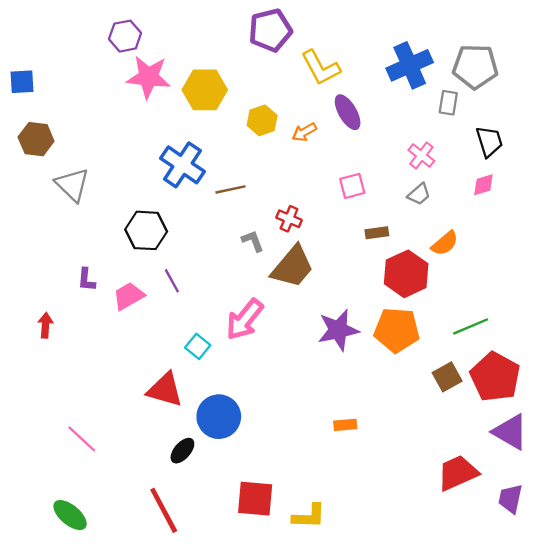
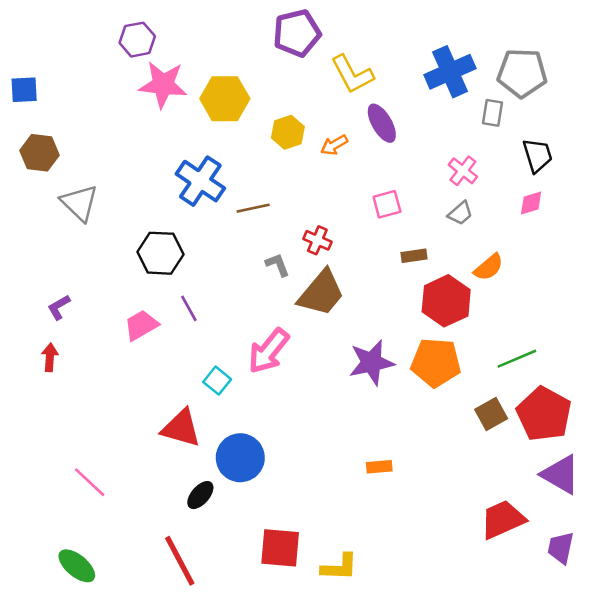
purple L-shape: (86, 280) -> (59, 307), moved, turned 55

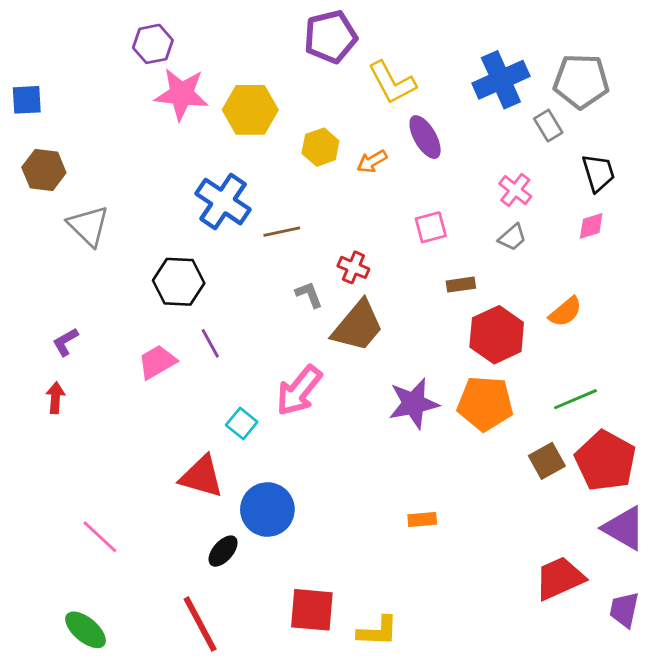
gray rectangle: (492, 113) -> (548, 126), turned -40
orange semicircle: (489, 267) -> (565, 312), moved

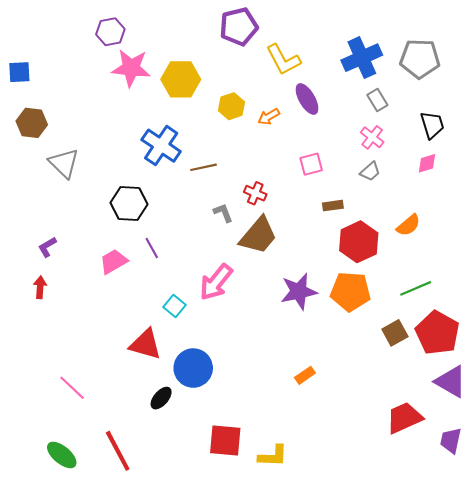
gray rectangle: (548, 126) -> (377, 100), moved
orange rectangle: (422, 520) -> (305, 375), turned -30
red line: (200, 624) -> (118, 451), moved

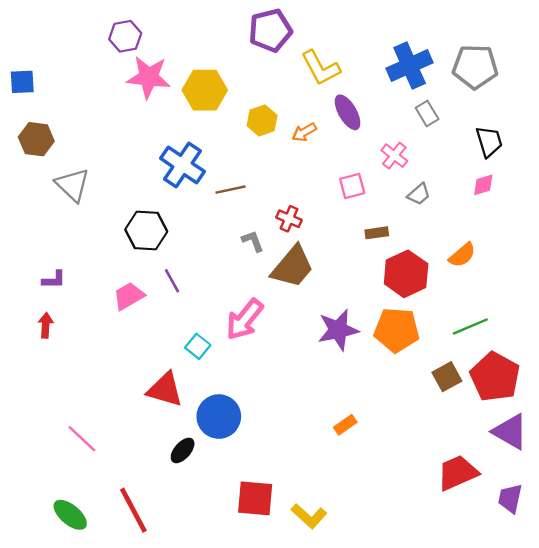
pink cross: (372, 137) -> (394, 156), moved
purple L-shape: (47, 247) -> (54, 280), turned -150
yellow L-shape: (273, 456) -> (309, 516), turned 40

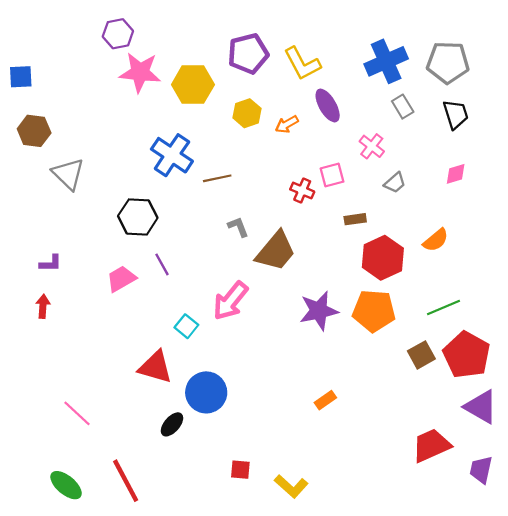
purple pentagon: (270, 30) -> (248, 54), moved
black trapezoid: (489, 142) -> (456, 114), moved
red cross: (289, 219) -> (302, 190), moved
red square: (255, 498) -> (240, 470), size x0.6

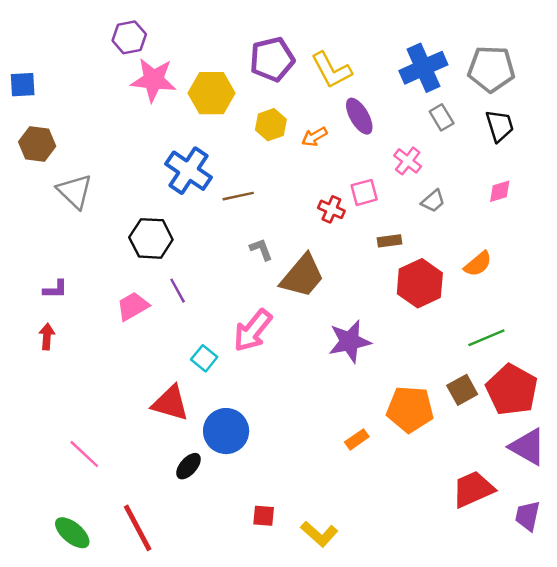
orange pentagon: (374, 311) -> (410, 409), moved

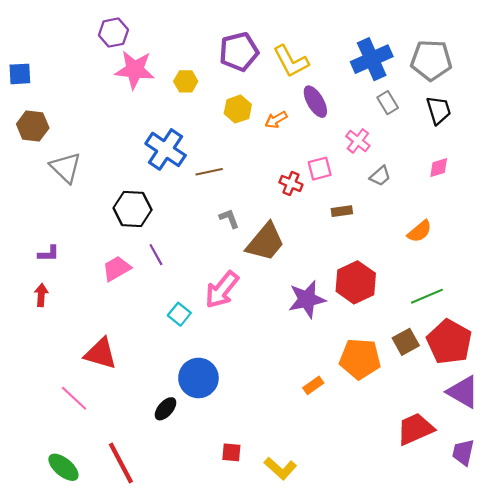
yellow hexagon: (212, 93) -> (186, 81), size x0.6
red hexagon: (420, 283) -> (356, 282), moved
red triangle: (170, 403) -> (101, 354), moved

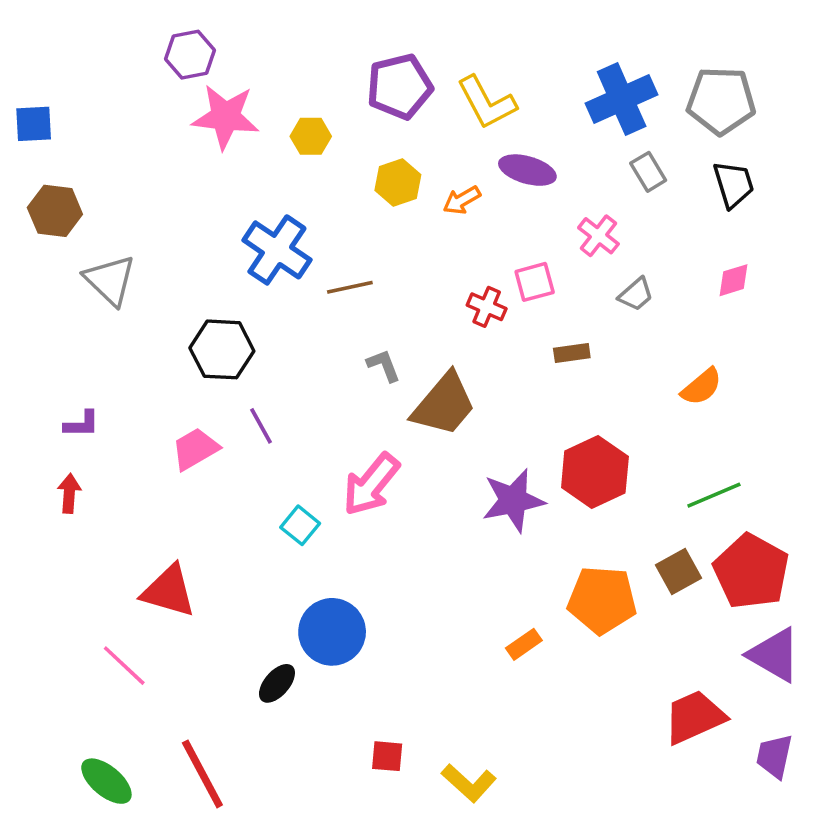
purple ellipse: (315, 102) -> (527, 170), turned -44

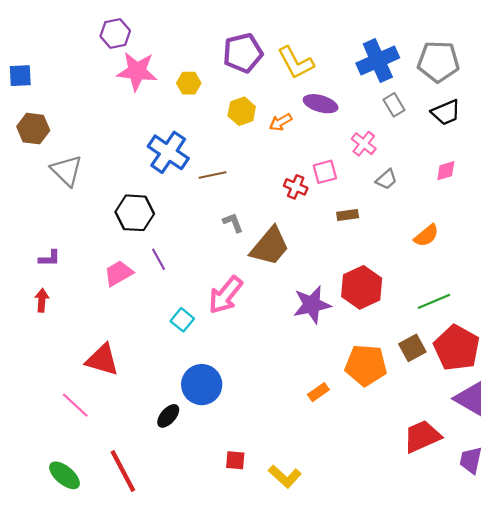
black trapezoid: (733, 184) -> (446, 112), turned 84

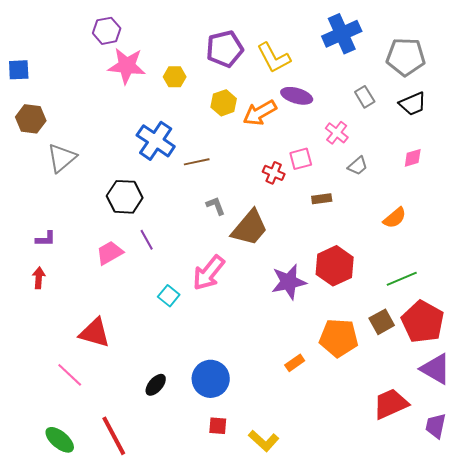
blue cross: (378, 61) -> (342, 34), moved
orange arrow: (281, 122) -> (260, 113), size x1.6
gray triangle: (67, 171) -> (62, 158), turned 36
blue circle: (202, 385) -> (211, 379), moved

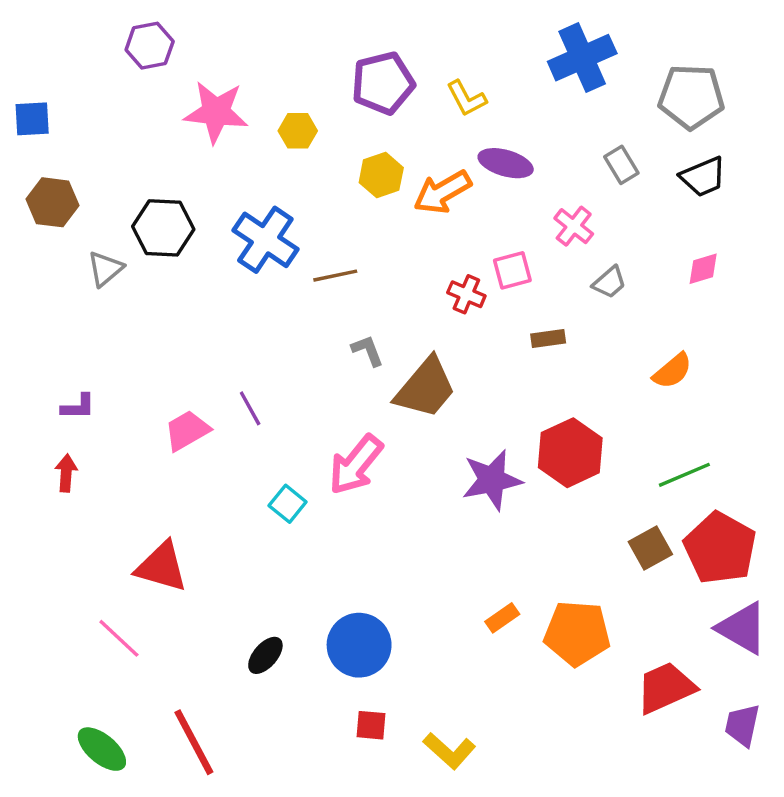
purple hexagon: (107, 31) -> (150, 46), moved
yellow L-shape: (274, 58) -> (466, 98), size x0.7
gray triangle: (62, 158) -> (105, 269), size x0.7
black hexagon: (125, 197) -> (163, 228), moved
orange pentagon: (339, 338) -> (577, 633), moved

